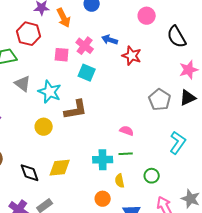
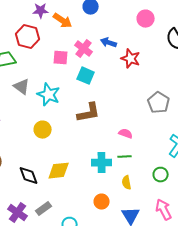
orange arrow: (64, 18) -> (63, 21), turned -30
brown L-shape: (76, 110) -> (89, 113), moved
green circle: (152, 176) -> (161, 175), moved
yellow semicircle: (120, 181) -> (127, 183), moved

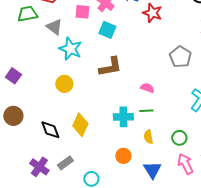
gray triangle: (22, 87) -> (54, 27), moved
yellow diamond: (59, 171) -> (80, 125), turned -60
green circle: (161, 175) -> (179, 138), moved

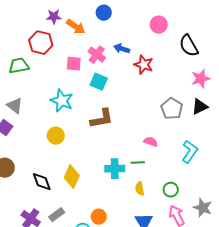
gray triangle: (54, 27) -> (15, 106), moved
pink semicircle: (147, 88) -> (151, 142), moved
orange circle: (123, 156) -> (99, 217), moved

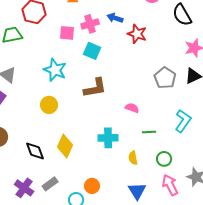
pink cross: (97, 55) -> (90, 24), turned 36
pink semicircle: (151, 142) -> (132, 108), moved
green line: (138, 163) -> (149, 132), moved

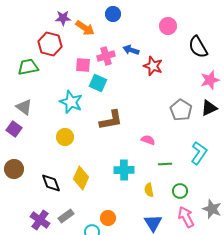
cyan square: (92, 51) -> (98, 83), moved

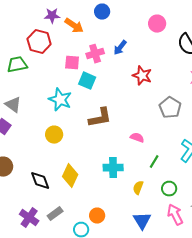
blue arrow: (131, 50) -> (120, 48), turned -70
red star: (153, 66) -> (142, 76), moved
green line: (165, 164) -> (154, 162), turned -56
yellow semicircle: (149, 190) -> (138, 188), turned 32

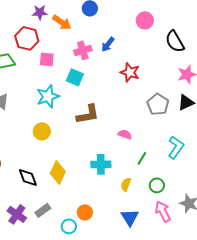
pink square: (72, 63) -> (47, 59), moved
cyan star: (60, 100) -> (48, 96), turned 30

